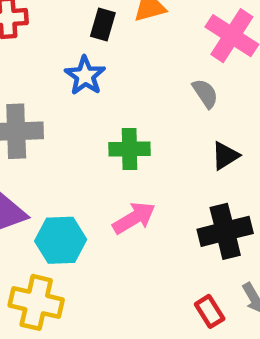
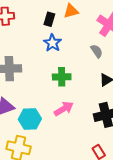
blue star: (85, 76) -> (52, 43), moved

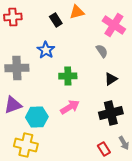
black rectangle: (49, 19) -> (56, 20), turned -48
blue star: (52, 43) -> (46, 50), moved

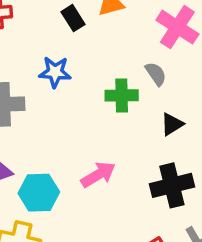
blue star: (46, 50) -> (55, 72), turned -30
green cross: (68, 76) -> (122, 95), moved

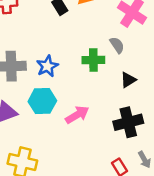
blue star: (55, 72) -> (47, 66), moved, turned -30
cyan hexagon: (39, 193) -> (42, 101), moved

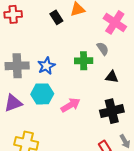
black triangle: (128, 80) -> (112, 77), turned 40

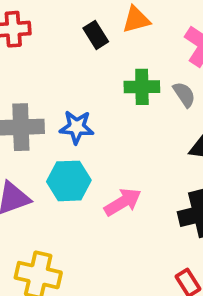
green cross: (84, 61) -> (142, 87), moved
blue star: (46, 66) -> (77, 127), turned 30

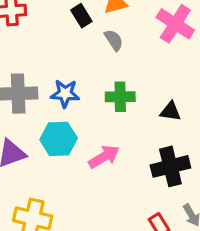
green cross: (142, 87) -> (120, 97), moved
gray semicircle: (184, 94) -> (114, 40), moved

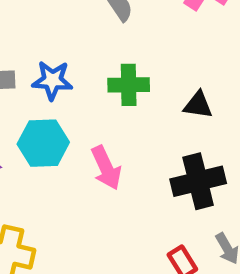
pink arrow: (104, 157) -> (106, 168), turned 96

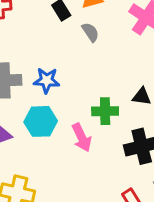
green cross: (129, 85) -> (105, 111), moved

